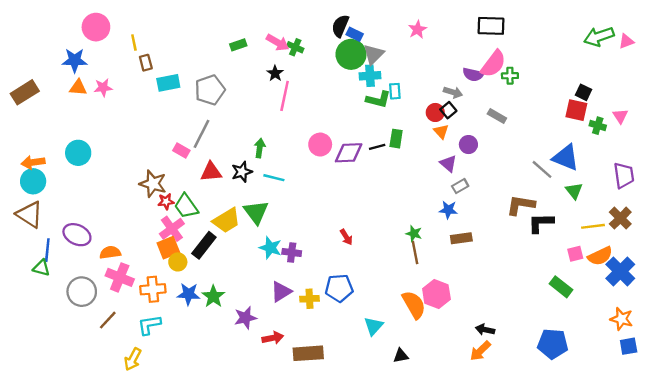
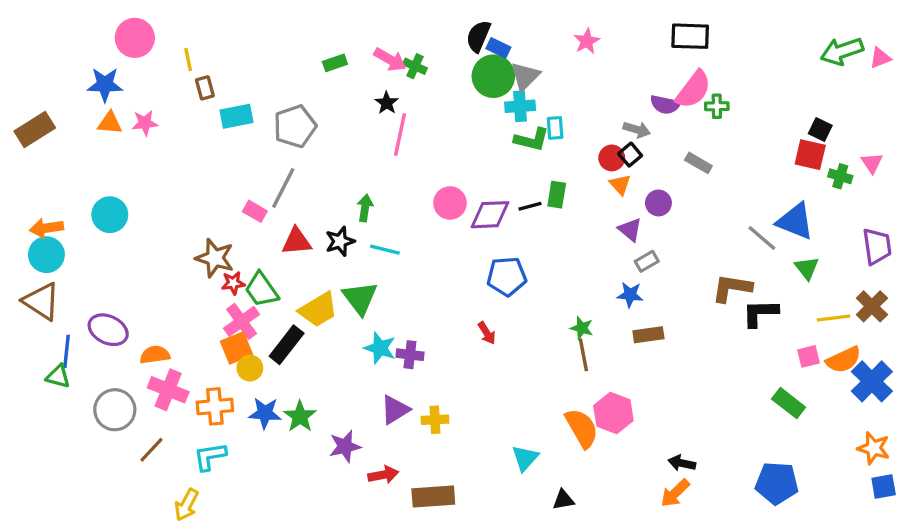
blue pentagon: (339, 288) -> (507, 276), moved

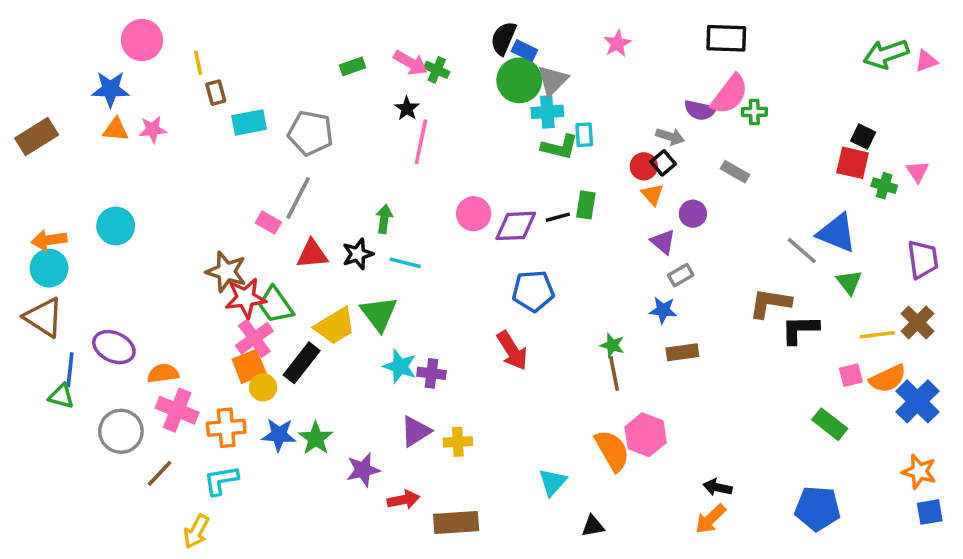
gray pentagon: (295, 126) -> (310, 133), turned 30
red star: (233, 283) -> (246, 298), size x1.6
red arrow: (487, 333) -> (512, 351), size x1.6

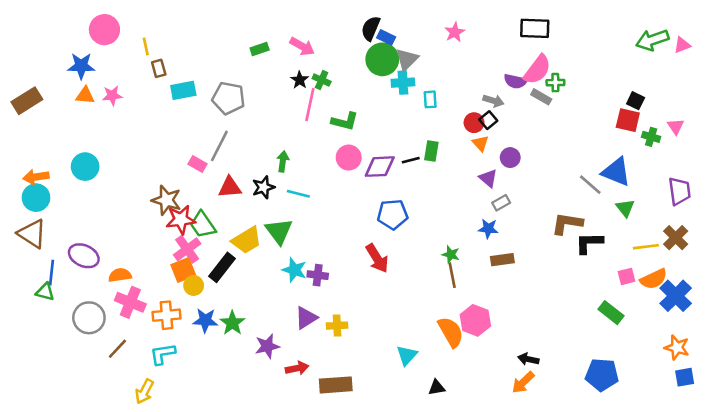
green cross: (437, 70) -> (322, 80), moved
green L-shape: (560, 147) -> (345, 121), moved
gray rectangle: (735, 172) -> (541, 97), moved

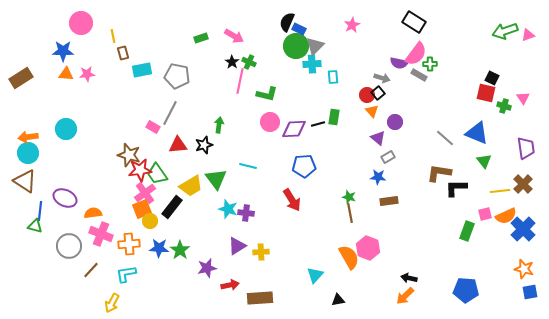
black rectangle: (535, 28) -> (414, 22), turned 30
gray line: (590, 185) -> (445, 138), moved
cyan line: (298, 194) -> (248, 166), moved
green rectangle: (611, 313) -> (467, 231), moved, turned 72

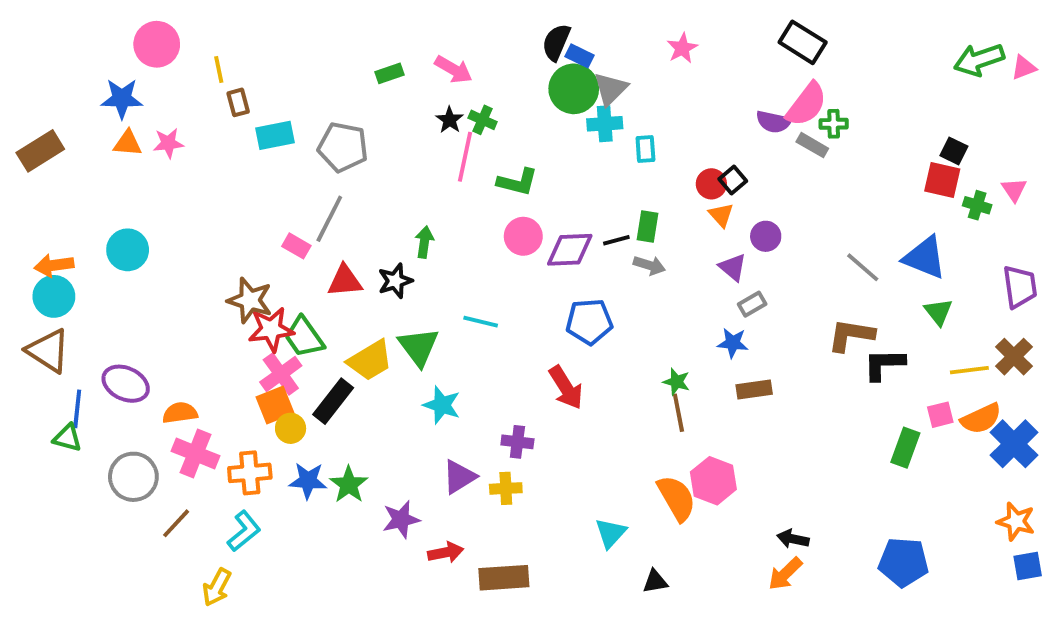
gray arrow: (382, 78) -> (649, 265), moved
purple cross: (246, 213) -> (517, 442), moved
cyan L-shape: (126, 274) -> (244, 531), turned 150

